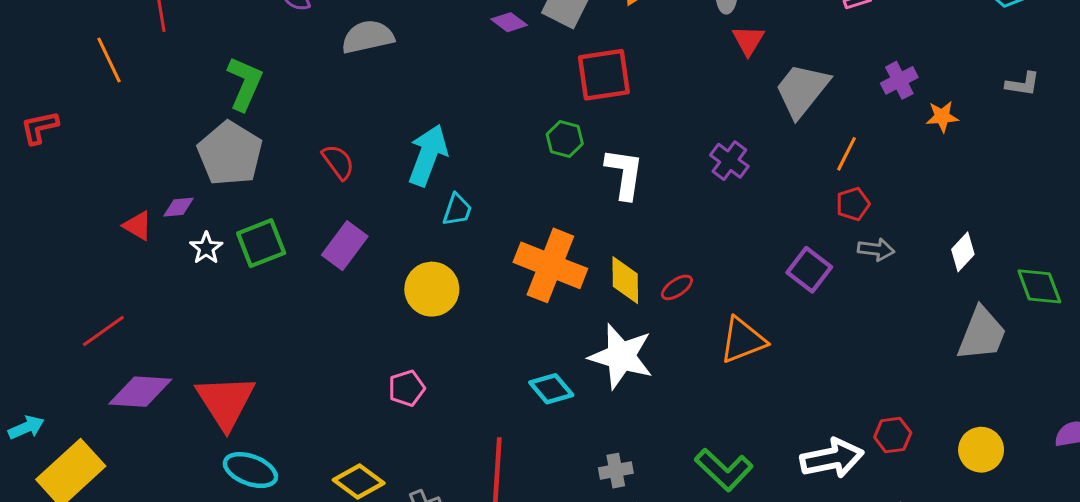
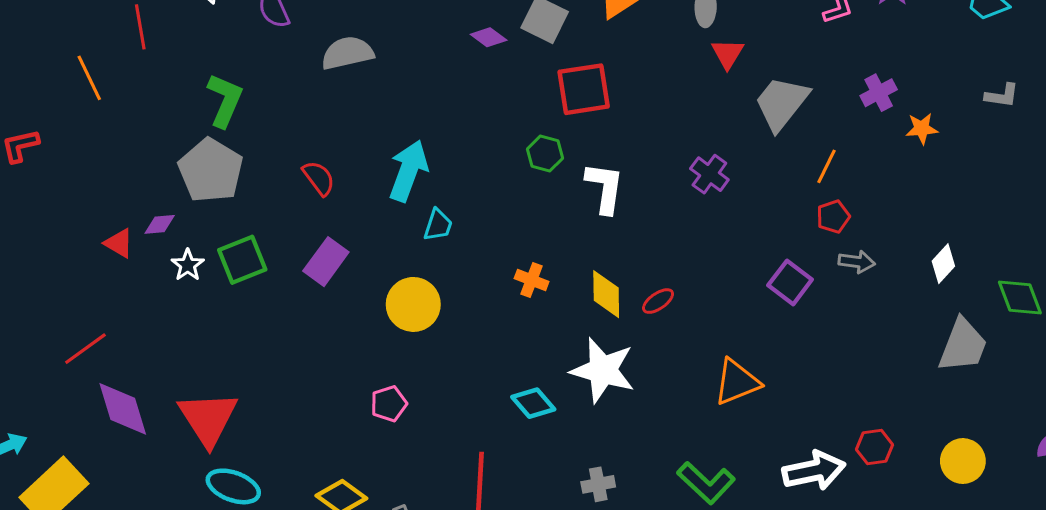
orange cross: (550, 265) -> (532, 280), size x0.5
orange triangle: (743, 340) -> (737, 382), moved
purple diamond: (140, 392) -> (123, 409), turned 70

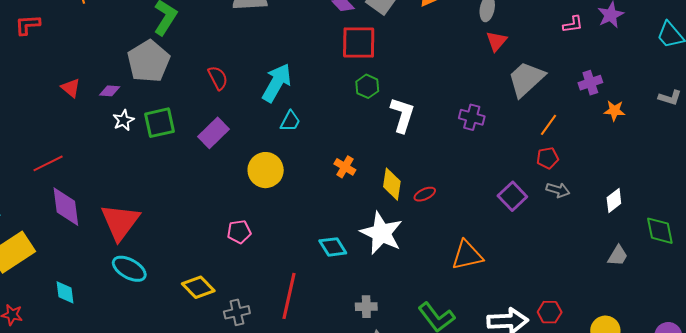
red square: (584, 89) -> (359, 43), moved
purple cross: (709, 174) -> (472, 117), turned -30
red triangle: (119, 243) -> (71, 88), moved
gray trapezoid: (963, 345) -> (618, 256), size x0.6

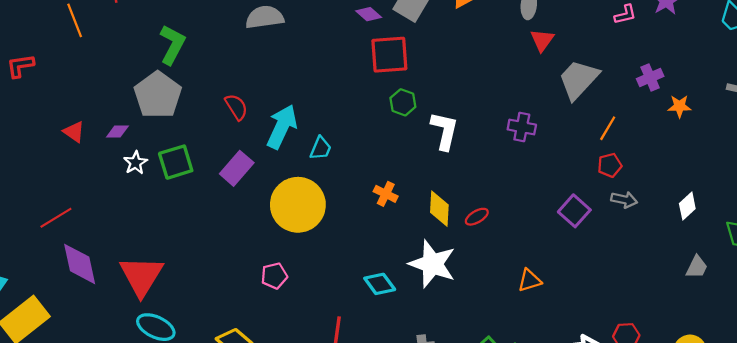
cyan arrow: (277, 83) -> (282, 127), moved
yellow circle: (266, 170) -> (298, 205), size x1.4
orange triangle: (467, 255) -> (529, 280), size x0.7

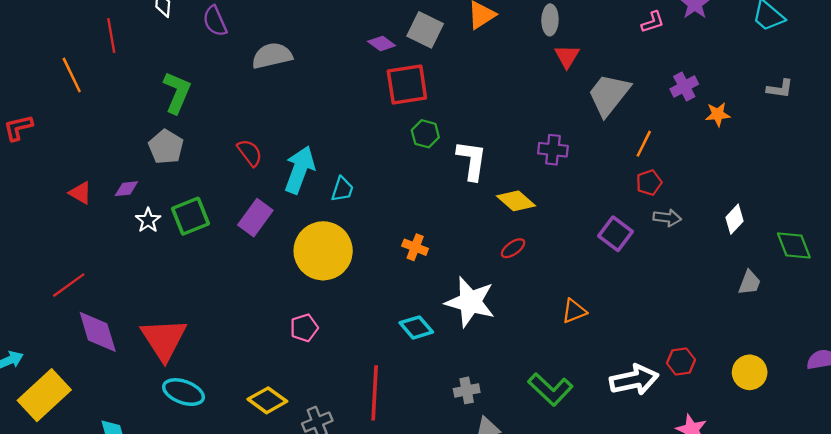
gray pentagon: (158, 95) -> (166, 147), size x0.7
orange cross: (386, 194) -> (415, 247), moved
yellow diamond: (439, 209) -> (516, 201), moved, turned -48

